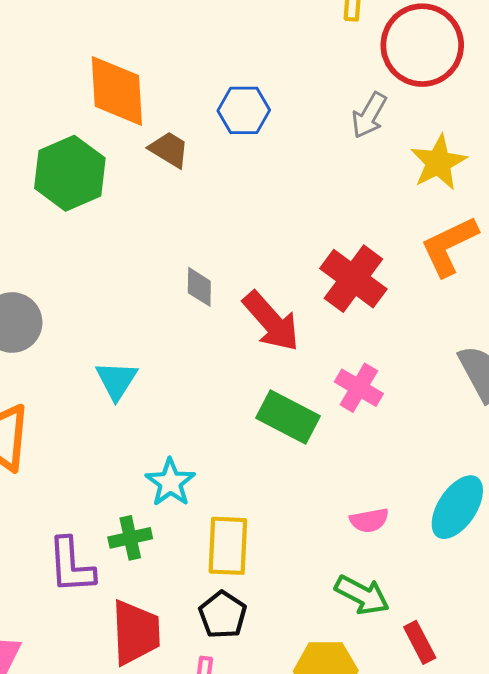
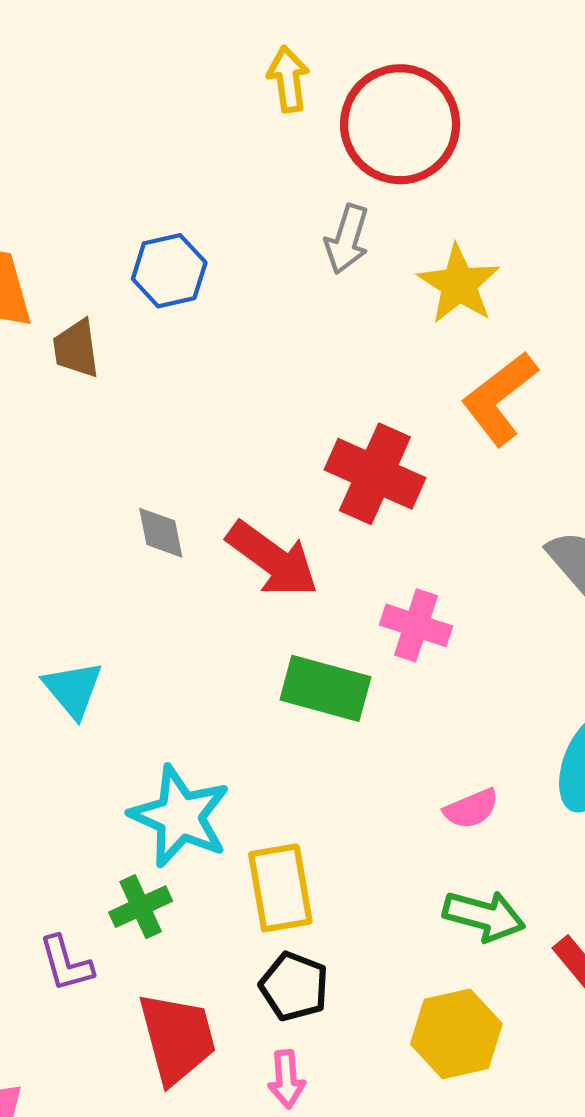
brown trapezoid: (169, 150) -> (76, 349), turned -117
cyan star: (170, 482) -> (180, 816), size x1.4
purple L-shape: (71, 565) -> (66, 964), size x0.7

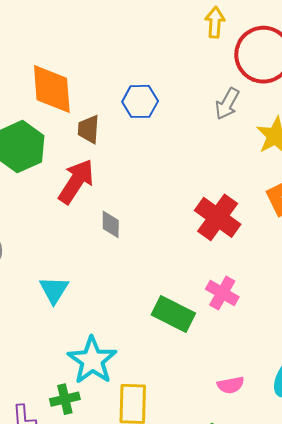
red arrow: (272, 559) -> (76, 181), moved, turned -105

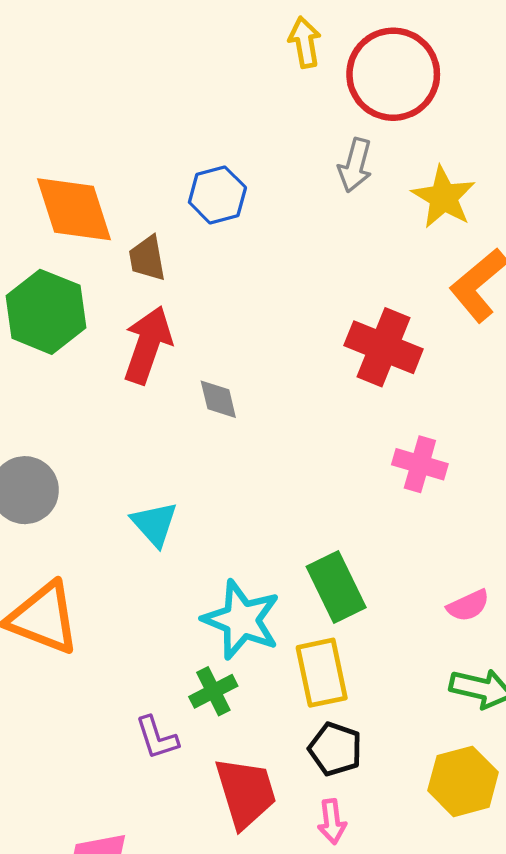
green rectangle: (173, 314) -> (336, 587), moved, turned 51

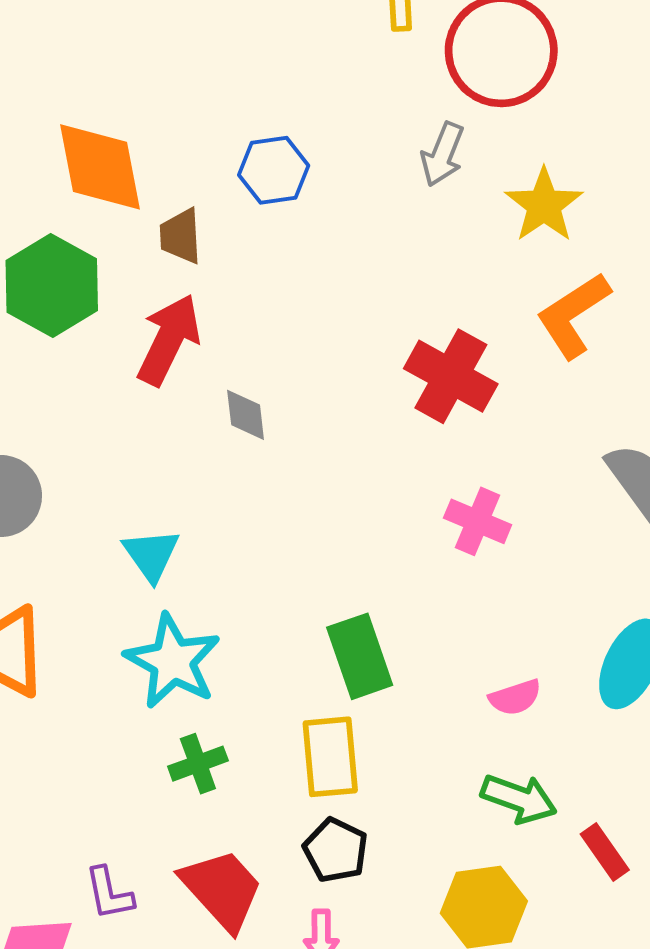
cyan star: (241, 620) -> (173, 661), moved
purple L-shape: (157, 738) -> (109, 894), moved
red trapezoid: (246, 793) -> (222, 889), turned -32

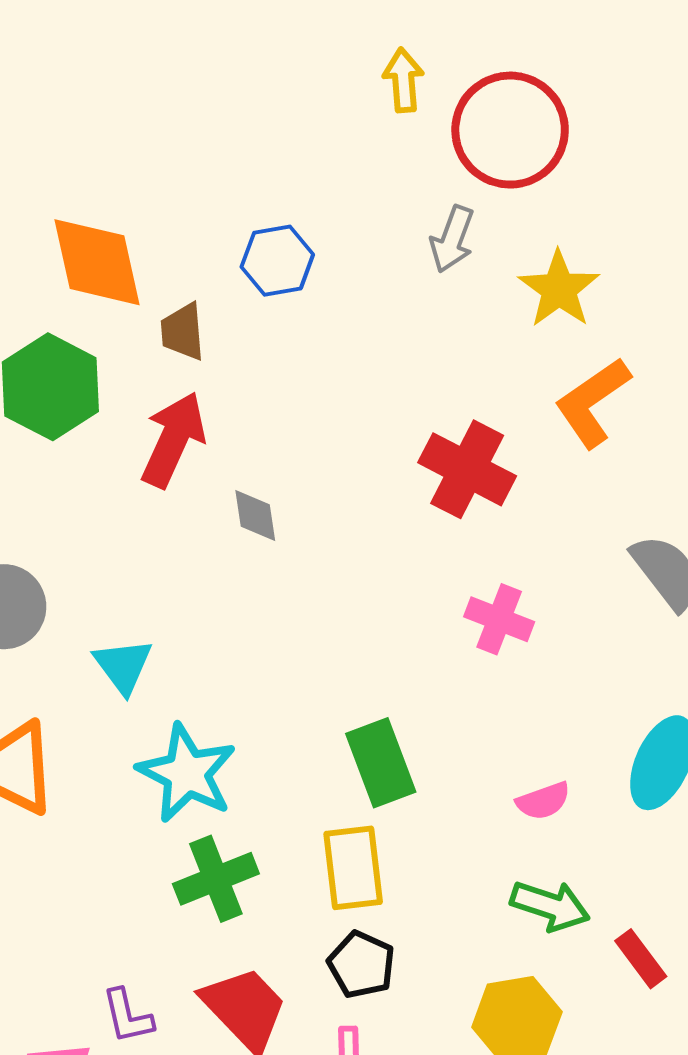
cyan triangle: (151, 555) -> (123, 666), moved
green cross: (198, 764) -> (216, 879), size x1.4

